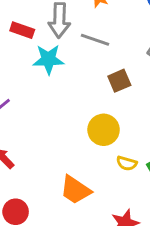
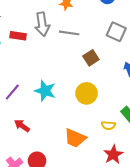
cyan star: (49, 59) -> (45, 91), moved, turned 30
yellow semicircle: (127, 163) -> (108, 125), moved

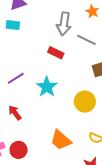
red rectangle: (18, 36) -> (56, 53), moved

